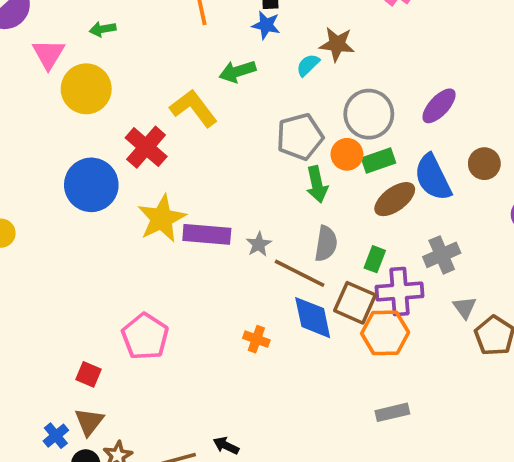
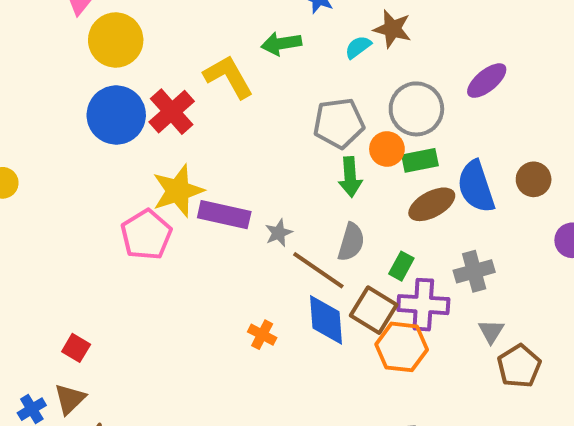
purple ellipse: (439, 106) -> (487, 81), moved
blue circle: (91, 185) -> (116, 115), moved
pink pentagon: (145, 336) -> (146, 235), moved

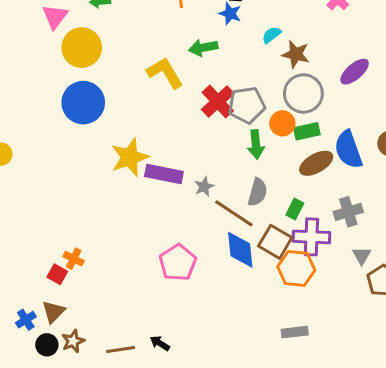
brown star: (392, 29) -> (296, 54), moved
cyan semicircle: (358, 47) -> (272, 35), moved
red cross: (172, 112) -> (218, 102), moved
pink pentagon: (146, 235) -> (178, 263), moved
orange cross: (262, 335) -> (74, 259), moved

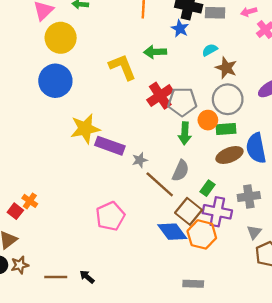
blue diamond: (240, 250) -> (172, 232), moved, turned -40

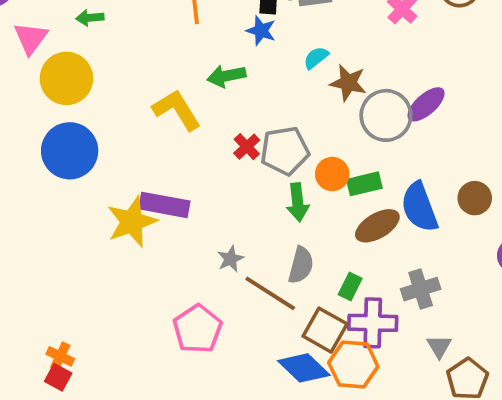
red cross: (160, 96) -> (247, 147), size x0.6
gray circle: (228, 99) -> (386, 115), moved
purple rectangle: (110, 146) -> (164, 205), moved
red square: (15, 211) -> (58, 377), moved
pink pentagon: (110, 216) -> (198, 329), moved

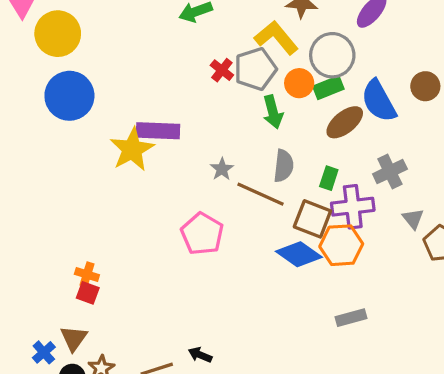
yellow L-shape: (177, 110) -> (276, 38), moved
gray circle: (386, 115) -> (332, 55), moved

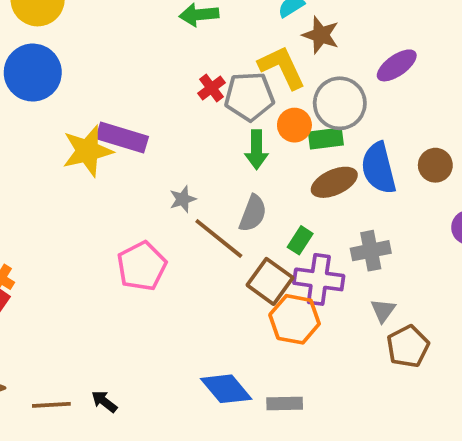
blue diamond: (299, 254) -> (226, 389), moved

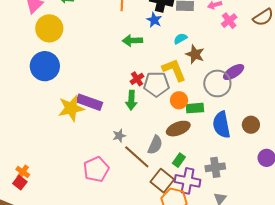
gray circle: (340, 103) -> (217, 83), moved
green arrow: (257, 150) -> (131, 100), moved
brown ellipse: (334, 182) -> (178, 129), moved

